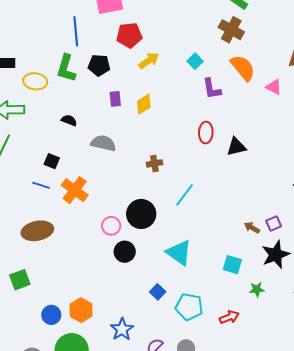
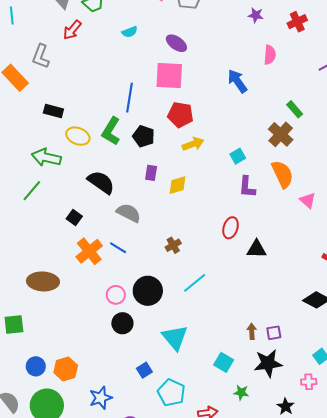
black semicircle: (69, 120) -> (101, 182), size x1.8
brown cross: (154, 163) -> (173, 245), turned -35
blue line: (41, 185) -> (118, 248), moved
brown arrow: (252, 228) -> (252, 331), turned 42

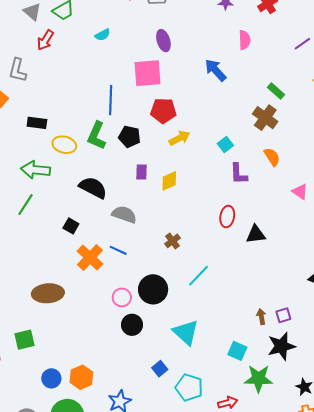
purple ellipse: (176, 43) -> (163, 41), moved, turned 45
orange semicircle: (282, 174) -> (272, 157), size x0.7
pink triangle: (308, 200) -> (300, 192), moved
green star: (241, 392) -> (258, 379), size x1.8

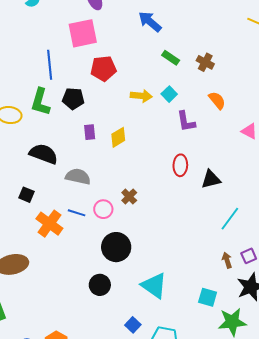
green rectangle: (276, 91) -> (171, 58), moved
brown cross: (265, 118) -> (205, 62), size x0.7
yellow arrow: (180, 138) -> (141, 96), moved, turned 40
cyan line: (198, 276) -> (230, 219), moved
pink circle: (122, 297) -> (103, 209), moved

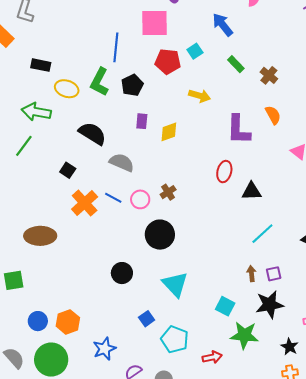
cyan square: (169, 94) -> (195, 51), moved
black pentagon: (73, 99) -> (132, 85), turned 30
purple L-shape: (186, 122) -> (238, 130), size x1.4
black circle: (116, 247) -> (160, 235), moved

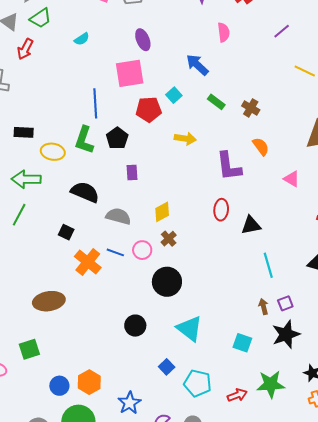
yellow diamond: (169, 132) -> (162, 212), moved
cyan line: (262, 234) -> (268, 265), turned -55
green star: (244, 335) -> (271, 384), moved

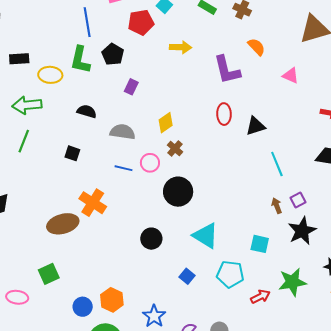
purple rectangle: (132, 172) -> (131, 87), turned 35
black semicircle: (85, 192) -> (87, 111), size x0.7
orange cross: (88, 262) -> (93, 203), moved
cyan pentagon: (198, 383) -> (230, 274), moved

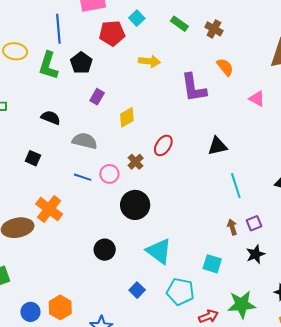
yellow ellipse: (50, 75) -> (15, 51), moved
red ellipse: (224, 114) -> (163, 145), moved, turned 30
yellow diamond: (166, 123) -> (127, 117), moved
black star: (302, 231) -> (256, 254), size x0.7

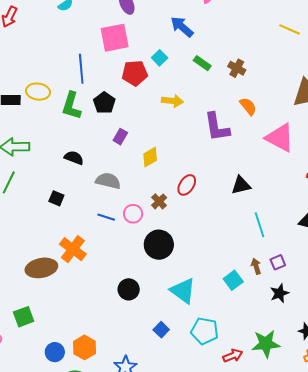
pink triangle: (257, 99) -> (280, 138), size x1.8
cyan square: (212, 264) -> (233, 280), moved, turned 36

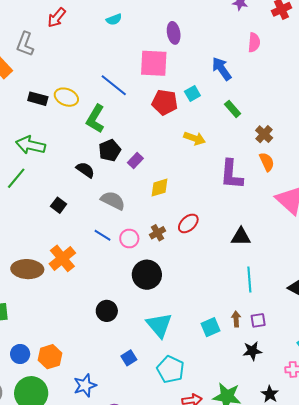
brown cross: (237, 68) -> (264, 134), moved
blue line: (81, 69) -> (114, 85), turned -60
black pentagon: (104, 103) -> (110, 150), moved

